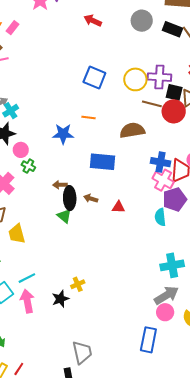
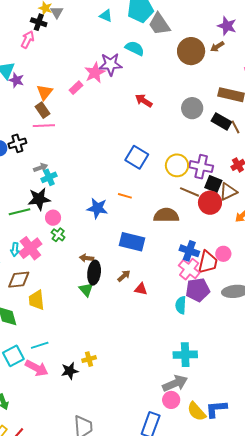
pink rectangle: (13, 28) -> (76, 88), moved
brown arrow: (91, 199) -> (124, 276), moved, turned 112
pink arrow: (27, 301) -> (37, 368), turned 120

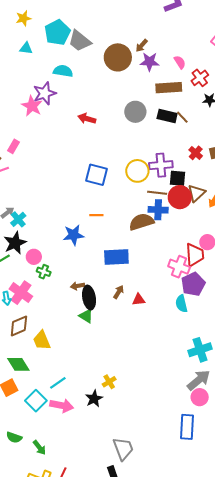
purple star: (227, 26) -> (150, 62), moved
pink rectangle: (76, 88) -> (14, 146), moved
brown triangle: (228, 192) -> (196, 193), moved
blue cross: (189, 251) -> (158, 210), moved

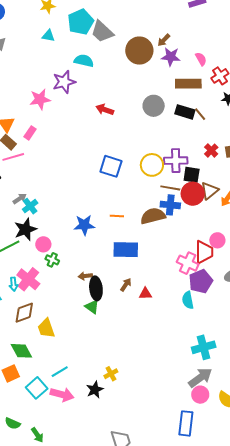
pink star: (32, 106) -> (40, 99), moved, turned 30
orange line: (96, 215) -> (117, 216), moved

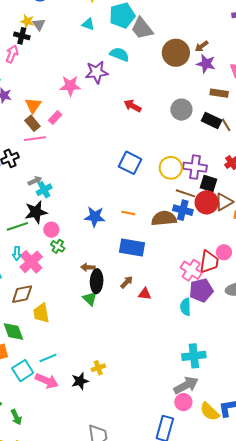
brown rectangle: (188, 84) -> (219, 93), size x0.7
cyan arrow: (14, 284) -> (17, 253), moved

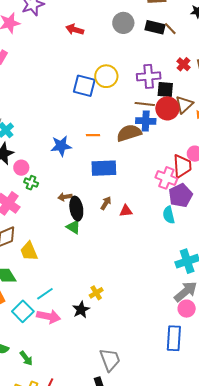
yellow circle: (171, 168) -> (106, 76), moved

